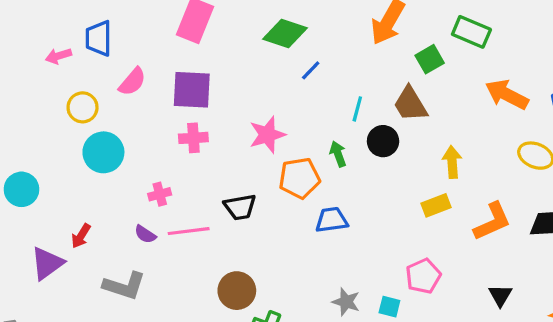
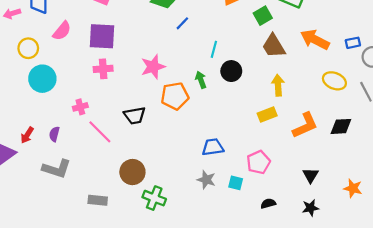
brown trapezoid: (410, 104) -> (274, 46), moved
blue trapezoid: (332, 220) -> (213, 147), moved
pink line: (189, 231) -> (100, 132), turned 52
purple semicircle: (145, 234) -> (54, 134), moved, turned 72

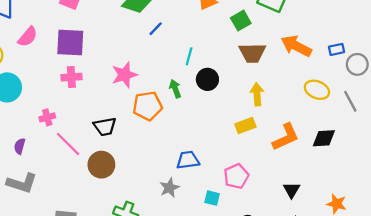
brown trapezoid: (274, 46) -> (252, 53), turned -60
brown circle: (132, 172) -> (101, 165), moved
gray star: (206, 180) -> (169, 188), moved, turned 30

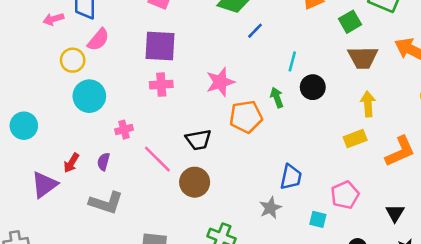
pink semicircle: (28, 37) -> (98, 40), moved
pink cross: (47, 117) -> (124, 130), moved
blue trapezoid: (188, 160) -> (291, 177), turned 110
black triangle: (292, 190) -> (395, 213), moved

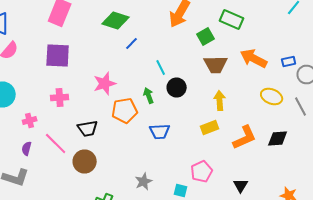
cyan line: (292, 61) -> (161, 68), turned -42
pink cross: (161, 85) -> (60, 98), moved
purple semicircle: (103, 162) -> (27, 148), moved
blue trapezoid: (291, 177) -> (160, 132), moved, turned 75

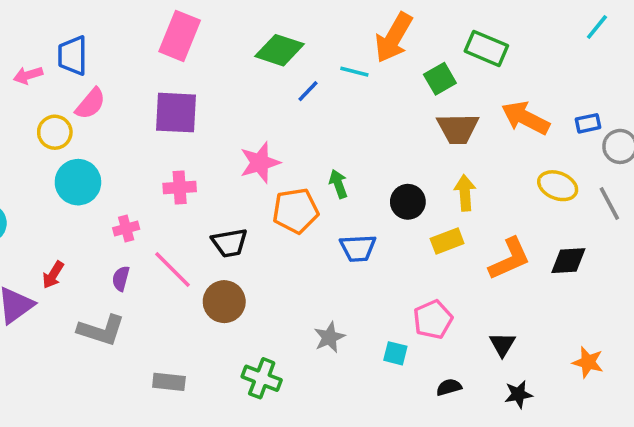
cyan line: (161, 68) -> (354, 72), moved, turned -49
black circle: (177, 88) -> (408, 202), moved

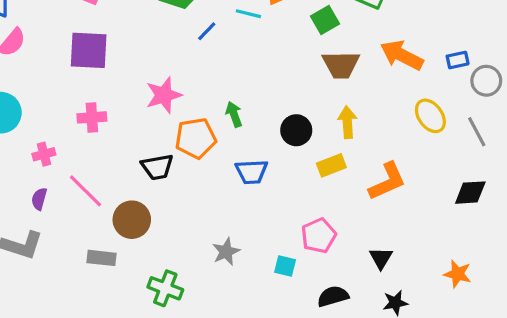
yellow ellipse: (558, 186) -> (430, 116), turned 32
black trapezoid: (230, 243) -> (157, 167), moved
black diamond: (568, 261) -> (470, 193), moved
gray rectangle: (169, 382) -> (101, 258), moved
black semicircle: (449, 387) -> (333, 296), size x1.4

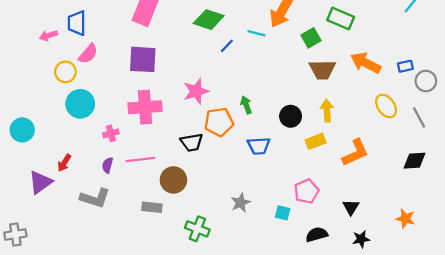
pink cross: (92, 117) -> (145, 107), size x1.6
pink line: (85, 191) -> (140, 159), turned -52

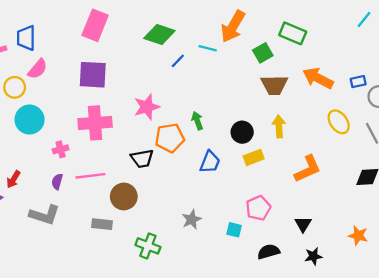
yellow rectangle: (316, 141) -> (254, 157), moved
blue trapezoid: (259, 146) -> (210, 162), turned -65

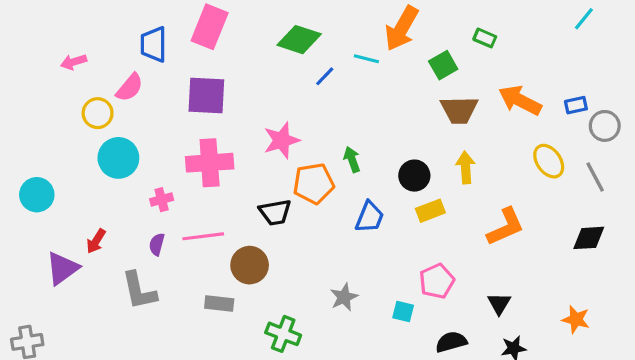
green rectangle: (293, 33) -> (485, 38), size x0.6
blue trapezoid: (26, 38) -> (154, 44), moved
gray L-shape: (44, 215) -> (139, 291), turned 60

